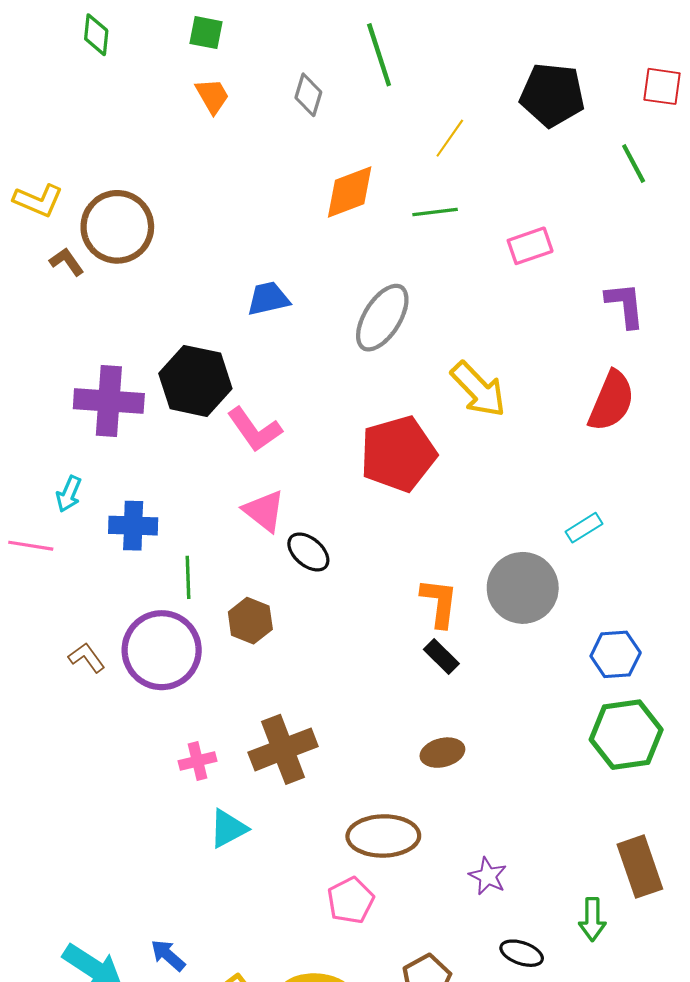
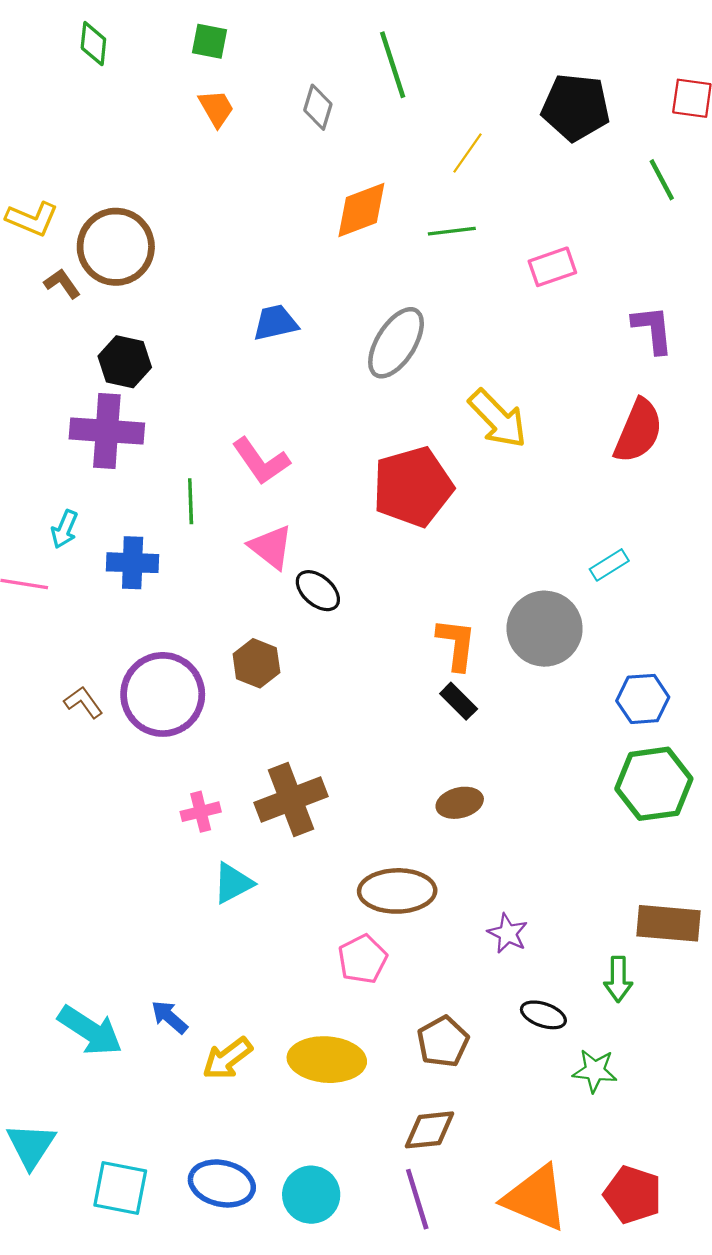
black hexagon: (195, 381) -> (125, 362), moved, size x0.7
green line: (188, 577) -> (191, 501), moved
brown rectangle: (640, 867) -> (668, 923), turned -66

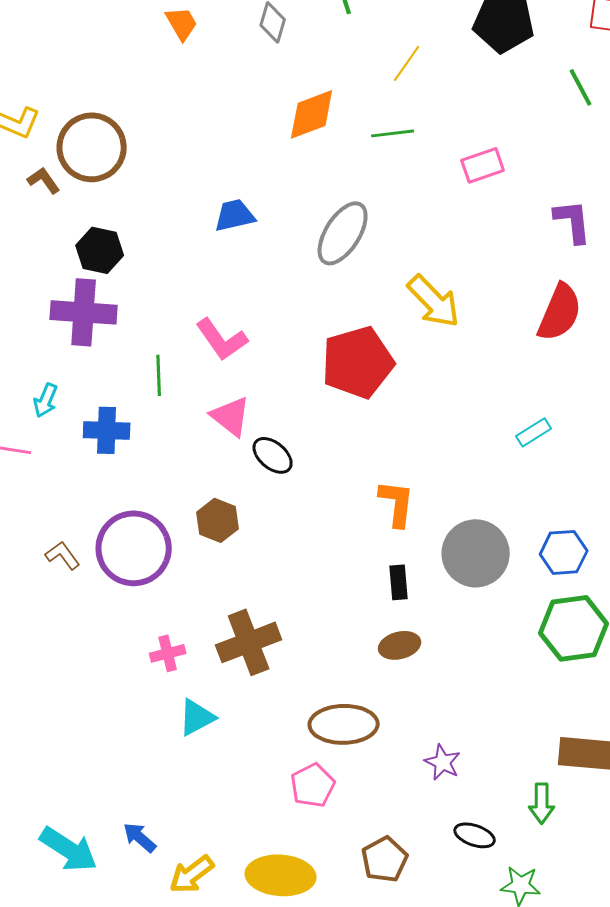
gray circle: (545, 629) -> (476, 553), moved
black rectangle: (459, 701) -> (399, 582), moved, turned 40

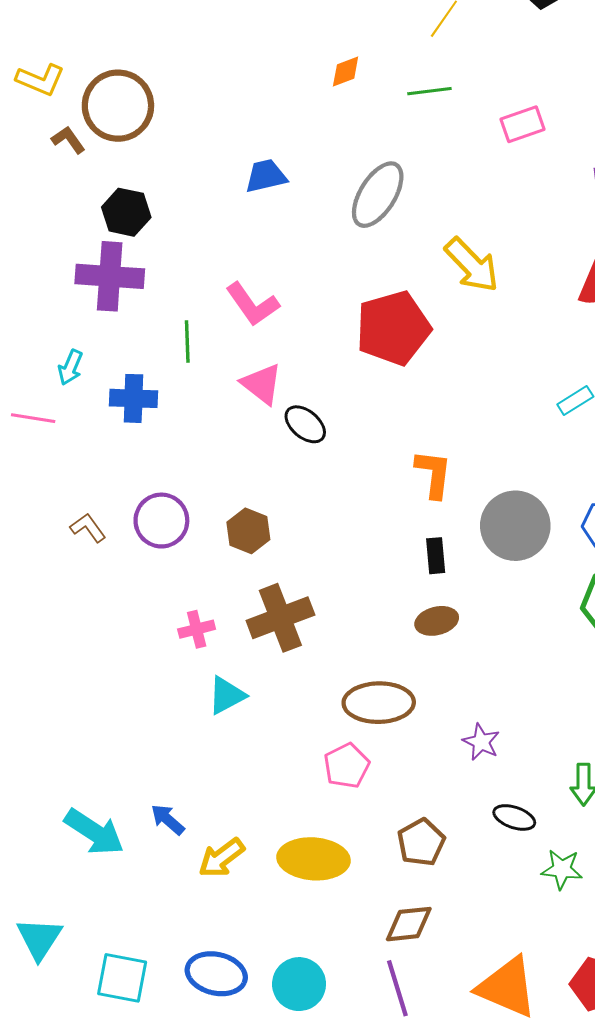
orange diamond: (312, 114) -> (346, 71), size x0.6
brown hexagon: (218, 520) -> (248, 531), moved
purple circle: (134, 548) -> (161, 521), size x0.7

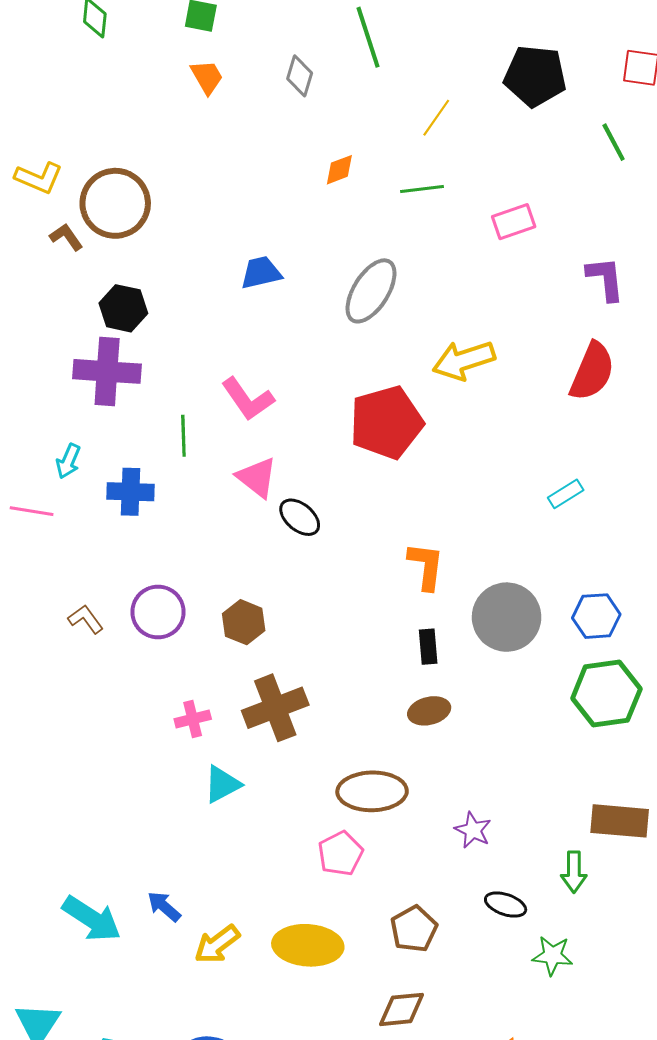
yellow arrow: (472, 265) -> (464, 360), turned 116

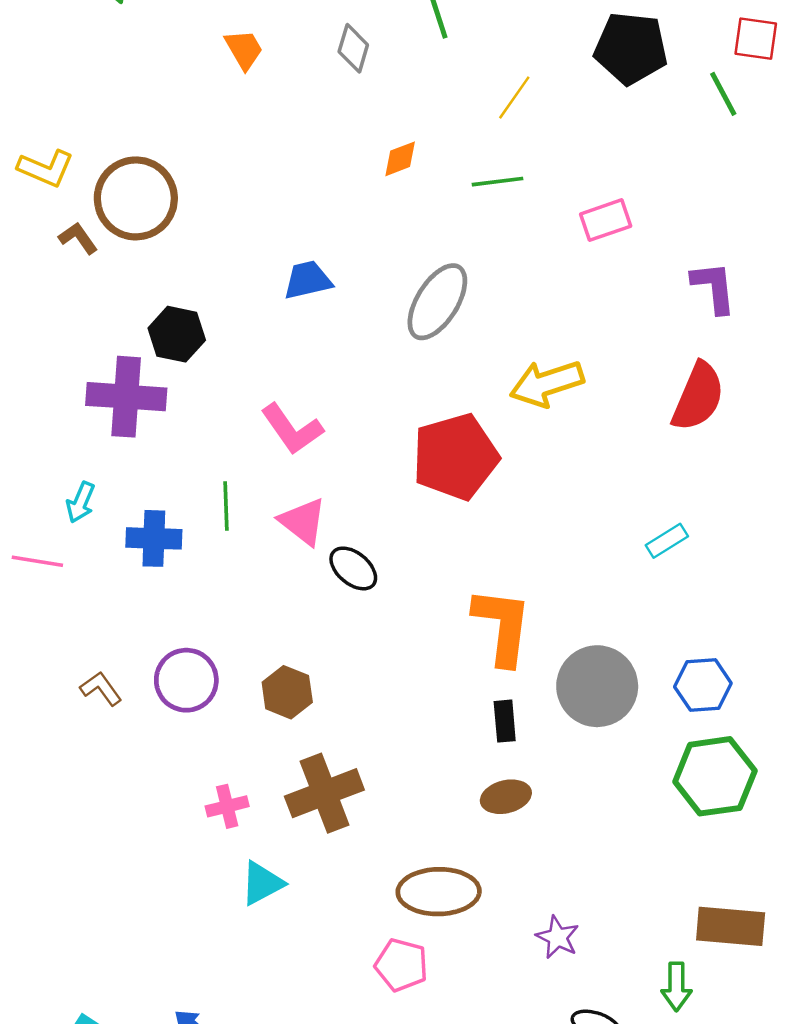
green line: (614, 142) -> (723, 94), moved
black hexagon: (123, 308) -> (177, 334), moved
green line: (183, 436) -> (226, 506), moved
orange L-shape: (426, 566) -> (502, 626), size x1.4
pink pentagon: (340, 854) -> (401, 965), turned -30

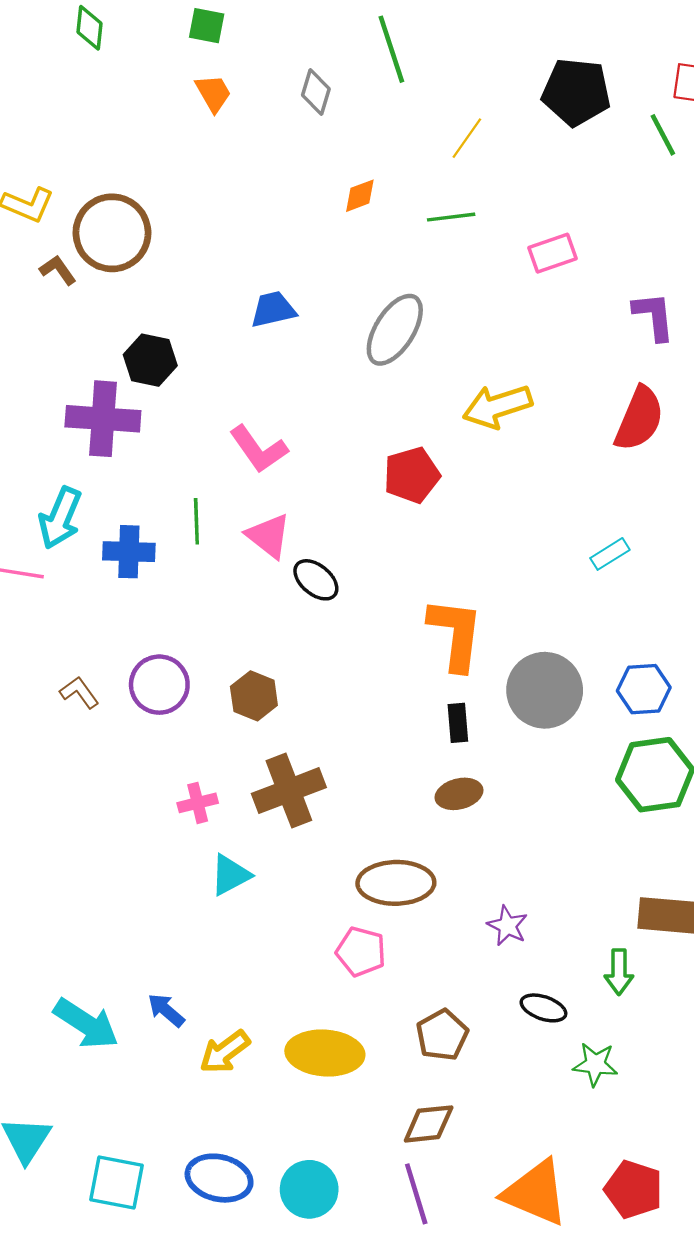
red pentagon: (455, 457) -> (412, 475), size x0.7
cyan arrow: (81, 502) -> (60, 518), size x1.6

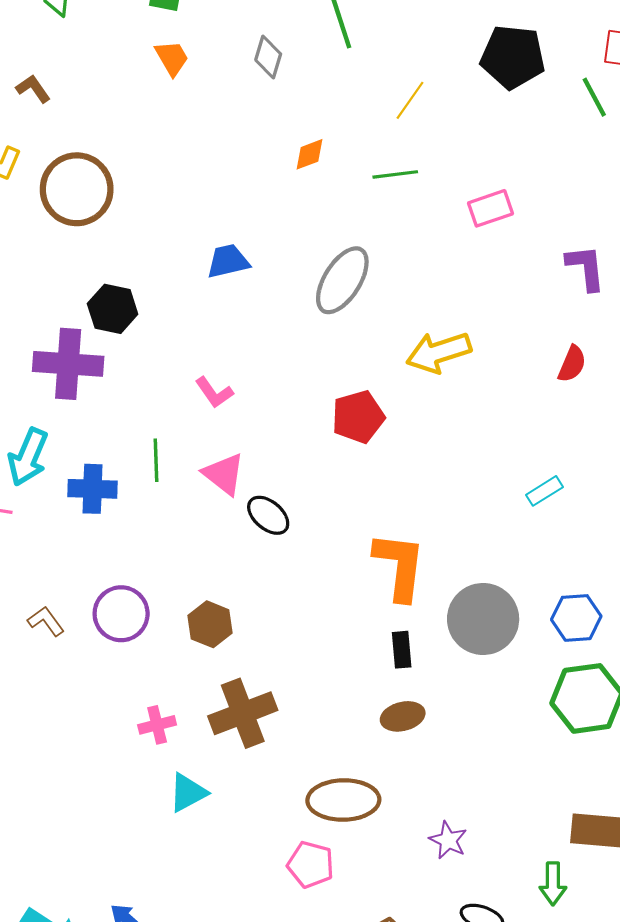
brown L-shape: (58, 270) -> (33, 89), moved
red semicircle: (639, 419) -> (572, 364), size x0.6
pink L-shape: (258, 449) -> (214, 392), size x0.7

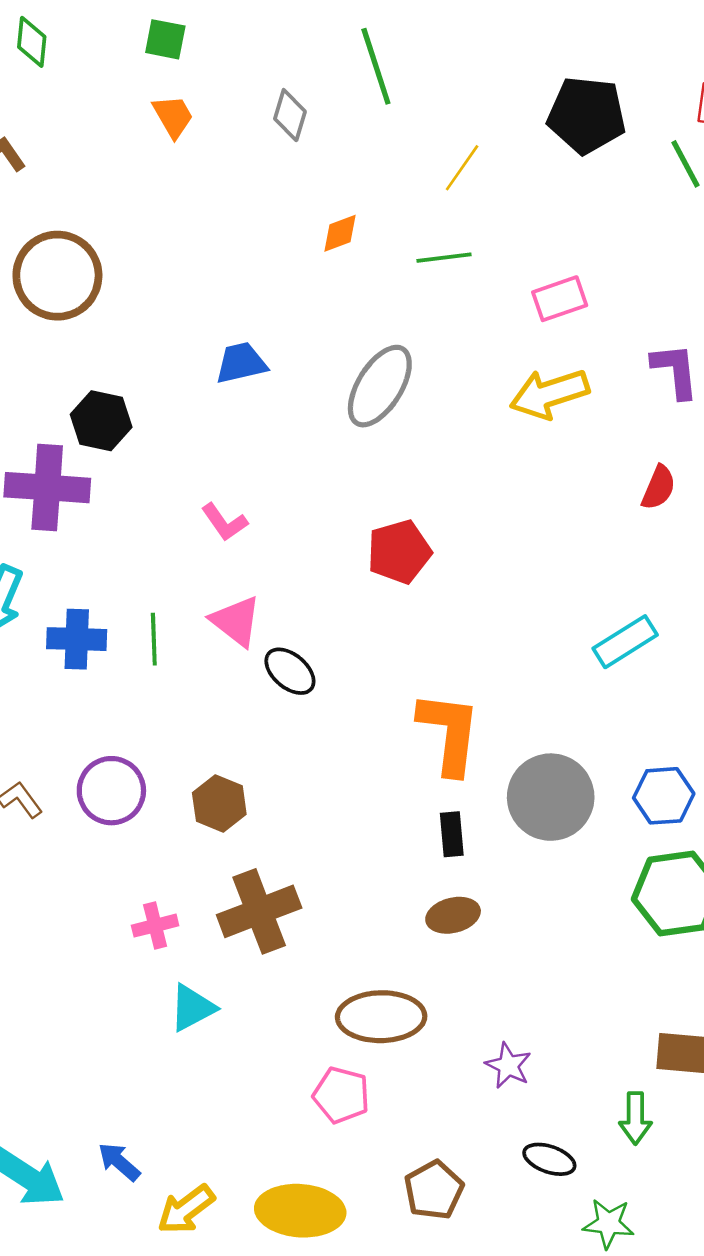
yellow arrow: (439, 352) -> (549, 394), moved
green line: (156, 460) -> (154, 639), moved
cyan rectangle: (544, 491) -> (625, 642), size x1.4

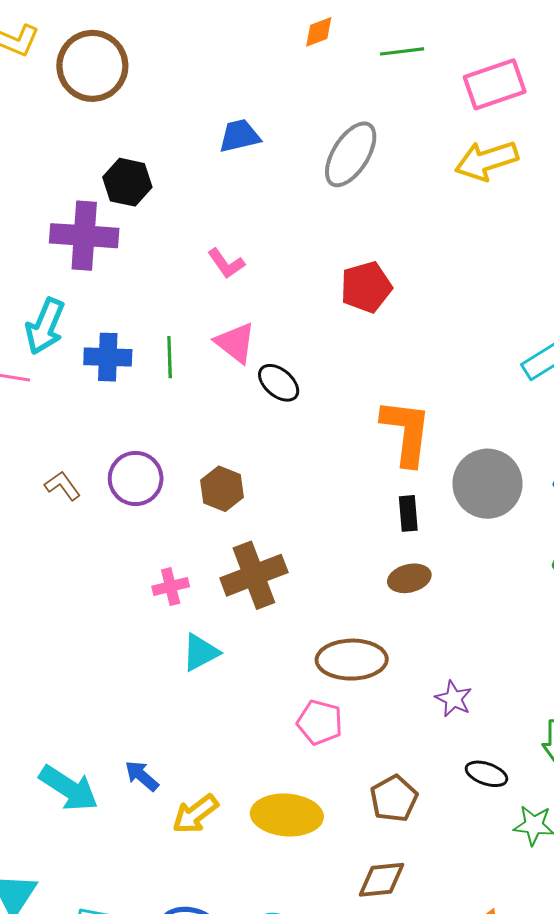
pink rectangle: (560, 299) -> (495, 84), size x1.4

